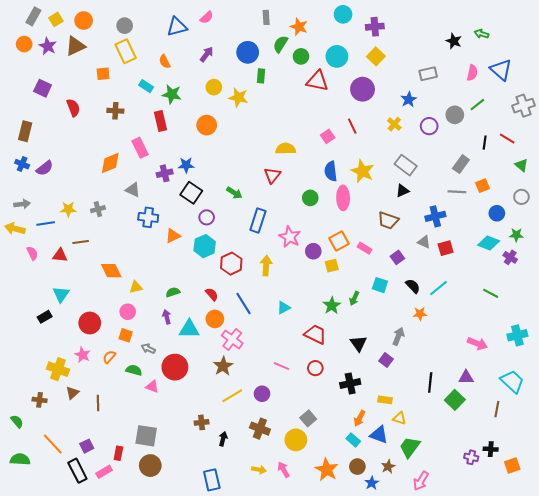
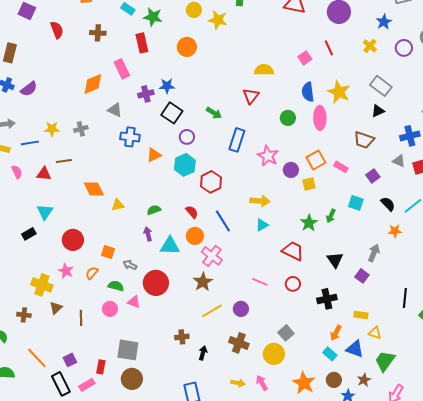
yellow arrow: (266, 266) -> (260, 201), moved, turned 90
pink circle: (128, 312) -> (110, 309), moved

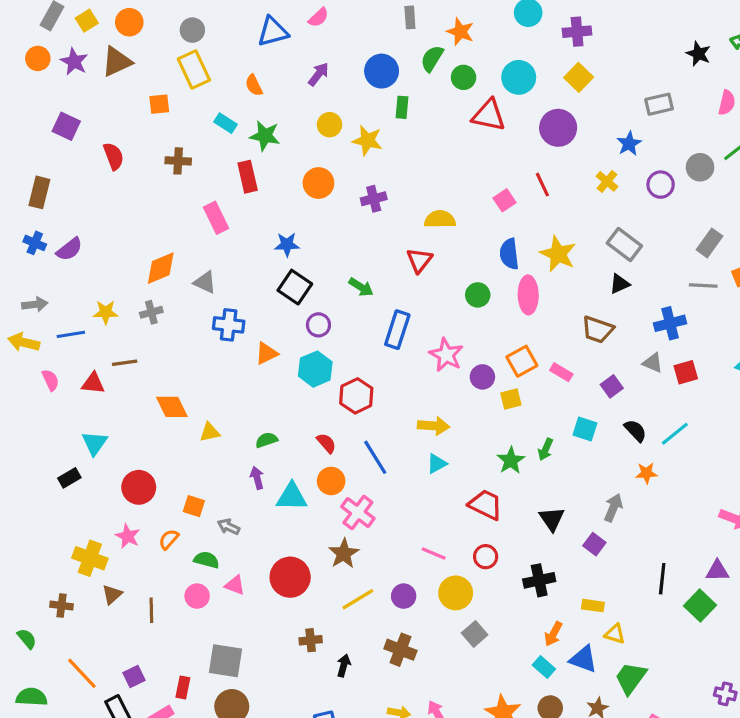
orange diamond: (93, 84) -> (161, 268), moved
purple cross: (146, 94) -> (374, 199), moved
red circle: (156, 283) -> (290, 577), moved
yellow circle: (274, 354) -> (456, 593), moved

